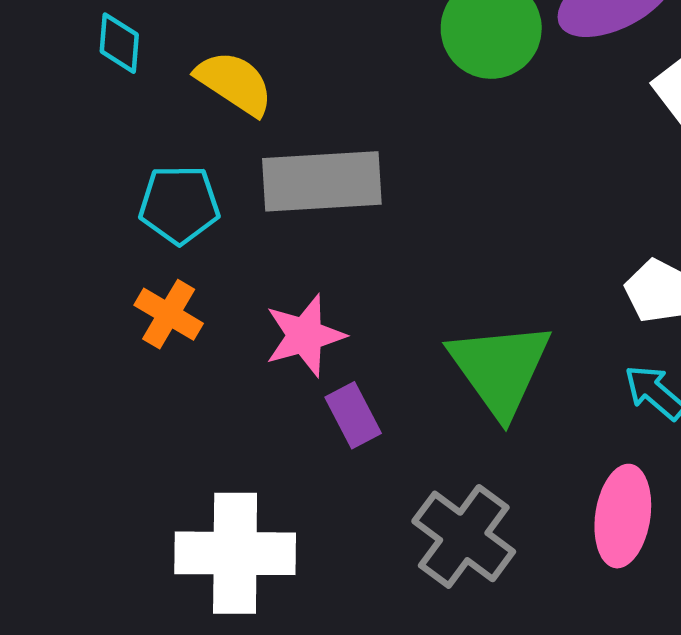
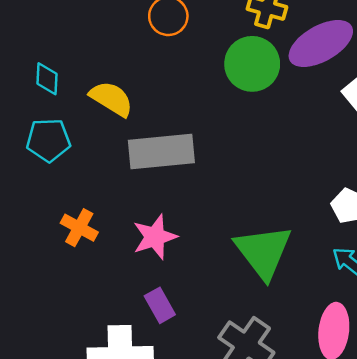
cyan pentagon: (179, 205) -> (48, 140), moved
purple rectangle: (353, 415) -> (160, 305), moved

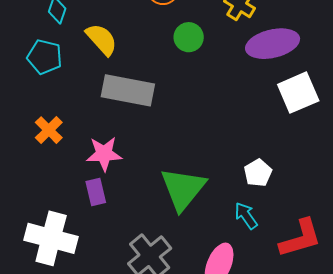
green circle: (252, 64) -> (189, 37), moved, size x0.7
purple rectangle: (160, 305) -> (96, 192), moved

